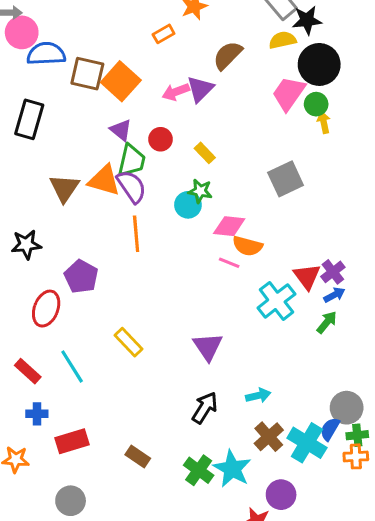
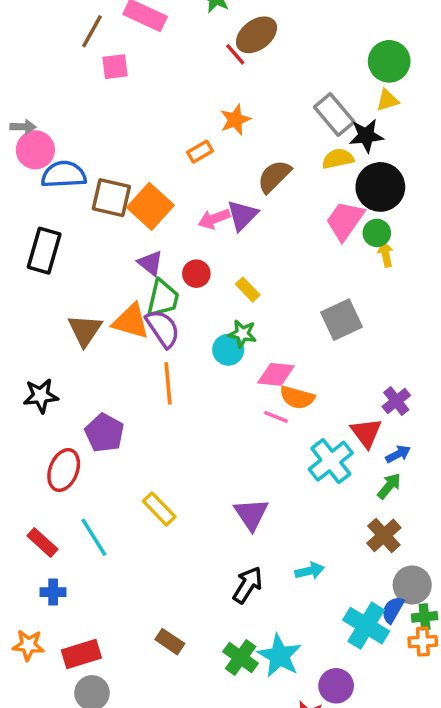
purple cross: (333, 272) -> (396, 401), moved
brown cross: (269, 437) -> (384, 535), moved
red rectangle: (72, 441) -> (81, 654), moved

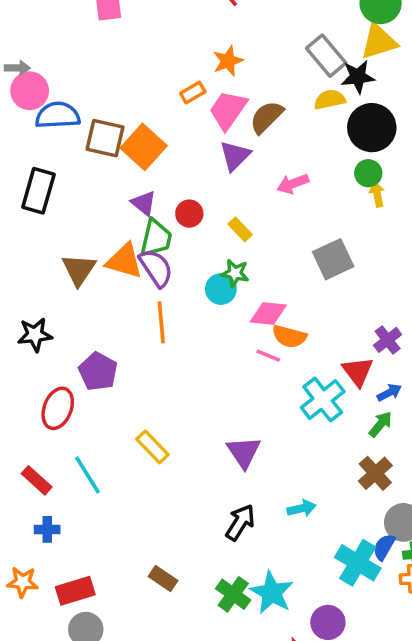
yellow triangle: (387, 100) -> (379, 42), size x1.6
pink arrow: (214, 219) -> (293, 184), moved
pink trapezoid: (345, 221) -> (228, 110), moved

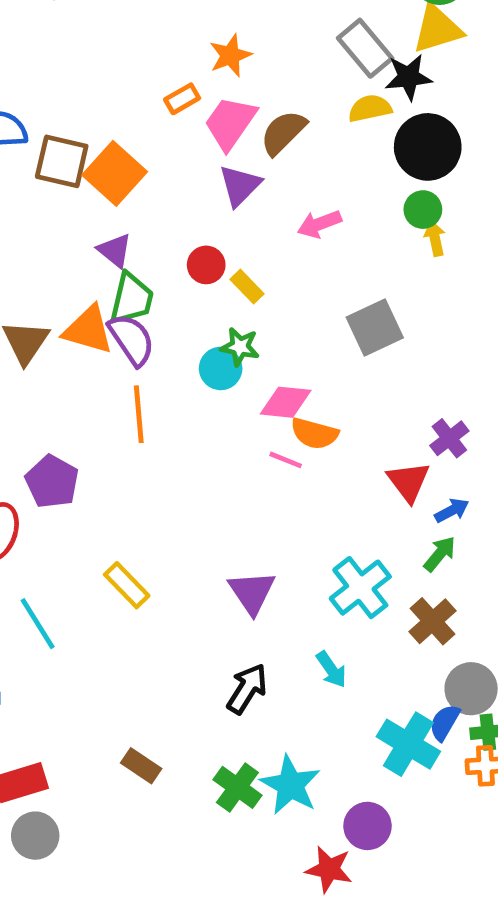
red circle: (189, 214) -> (206, 265), moved
cyan cross: (323, 400) -> (360, 588), moved
cyan arrow: (302, 508) -> (331, 669), turned 68

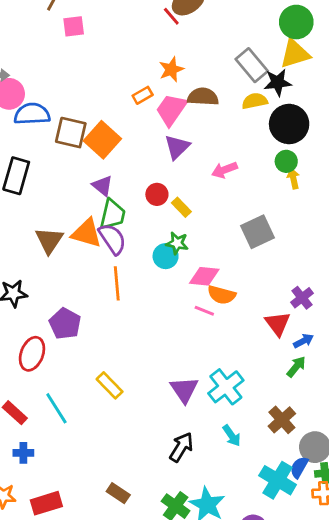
brown semicircle: (283, 132) -> (203, 97), moved, turned 48
cyan cross: (360, 588) -> (226, 387), moved
brown cross: (433, 621) -> (282, 420), moved

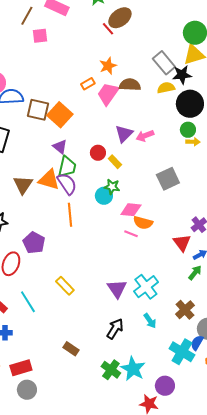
purple triangle: (177, 147) -> (124, 134), moved
yellow arrow: (293, 179) -> (193, 142), turned 104
brown rectangle: (118, 493) -> (71, 349), moved

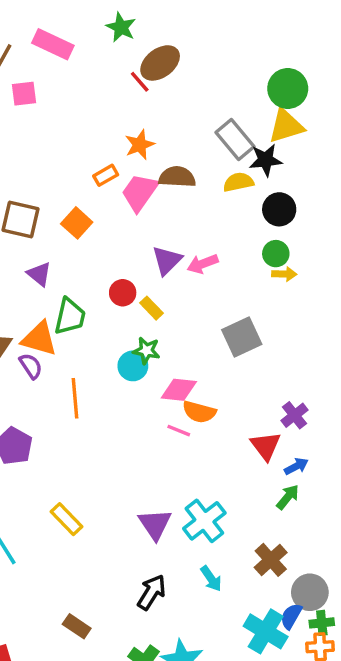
black circle: (190, 104) -> (279, 209), size x0.7
orange square: (60, 115) -> (77, 223), moved, size x0.7
purple triangle: (60, 147) -> (39, 274), moved
purple semicircle: (67, 184) -> (31, 366), moved, size x0.7

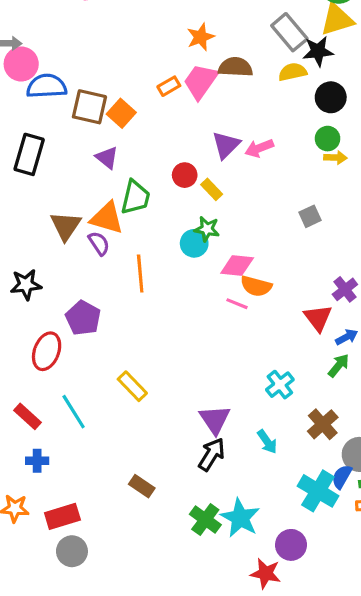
orange rectangle: (106, 175) -> (169, 86), moved
orange square: (77, 223) -> (121, 113), moved
gray square: (242, 337) -> (310, 216), moved, size x0.6
cyan cross: (204, 521) -> (280, 385), moved, size x0.7
purple triangle: (155, 524) -> (215, 420), moved

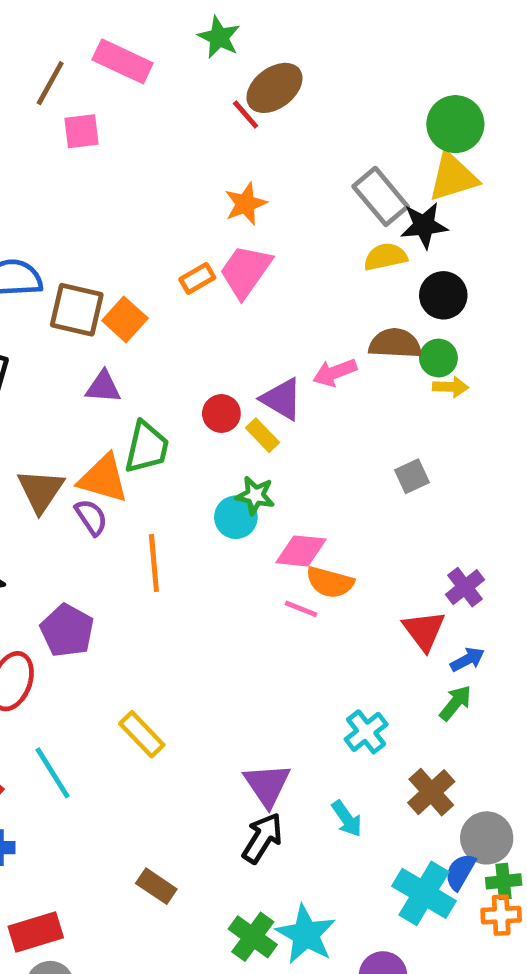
brown semicircle: (235, 67) -> (395, 344), moved
purple triangle: (226, 145) -> (282, 399), moved, turned -44
purple triangle: (107, 158) -> (103, 387), turned -35

